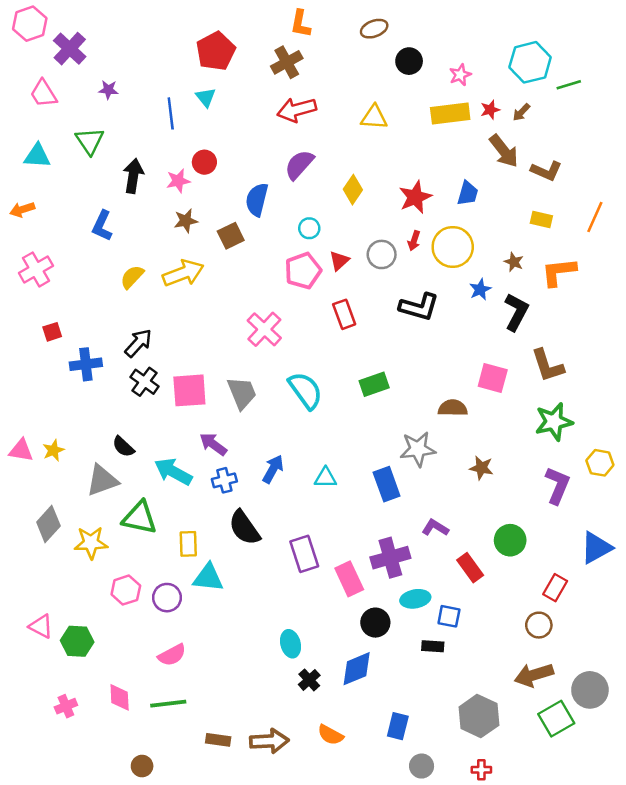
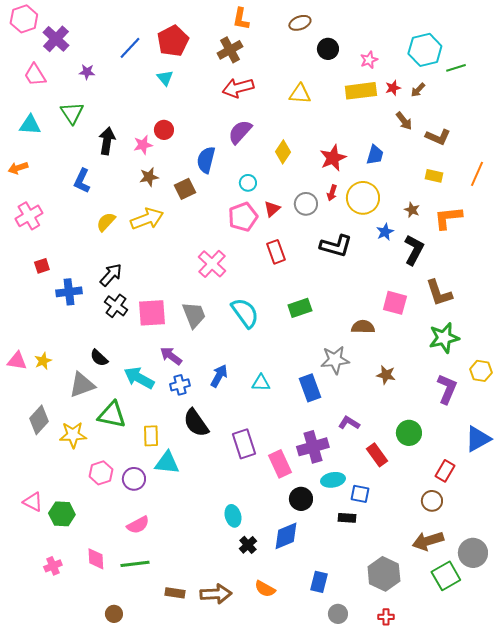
blue line: (171, 113) -> (130, 48), moved, turned 50
brown arrow: (504, 151) -> (404, 121), size x0.7

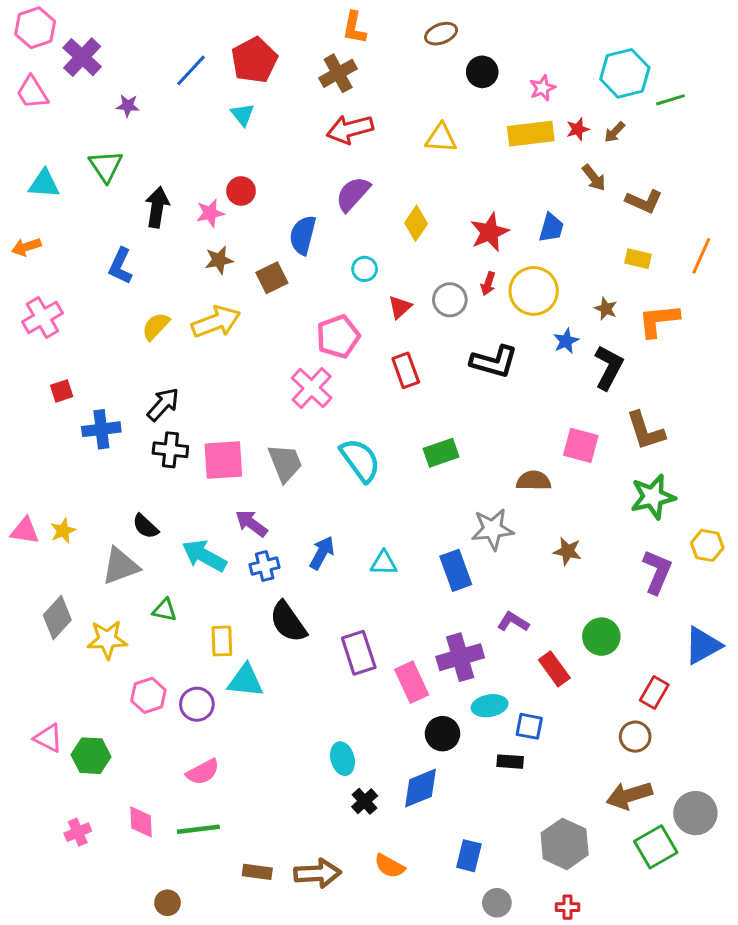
pink trapezoid: (35, 75) -> (32, 92), moved
pink pentagon: (243, 217) -> (338, 337), moved
black cross: (116, 306) -> (170, 450), turned -30
green triangle: (112, 415) -> (165, 610), size x0.6

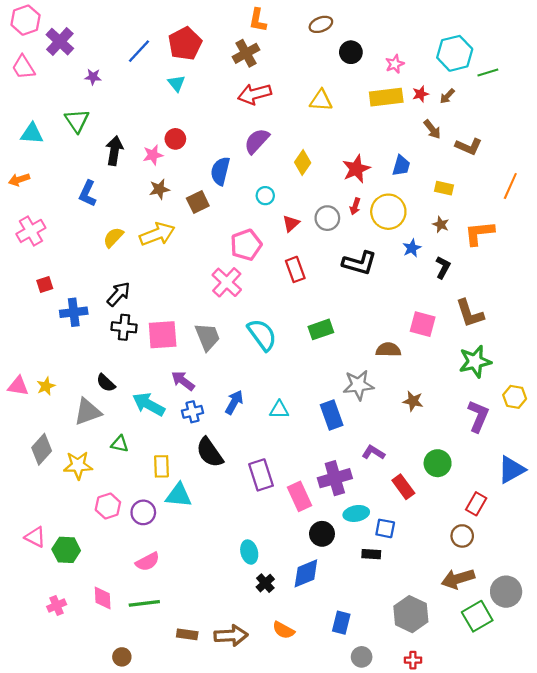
yellow rectangle: (638, 259) -> (444, 188), moved
black L-shape: (609, 367) -> (443, 267), size x0.7

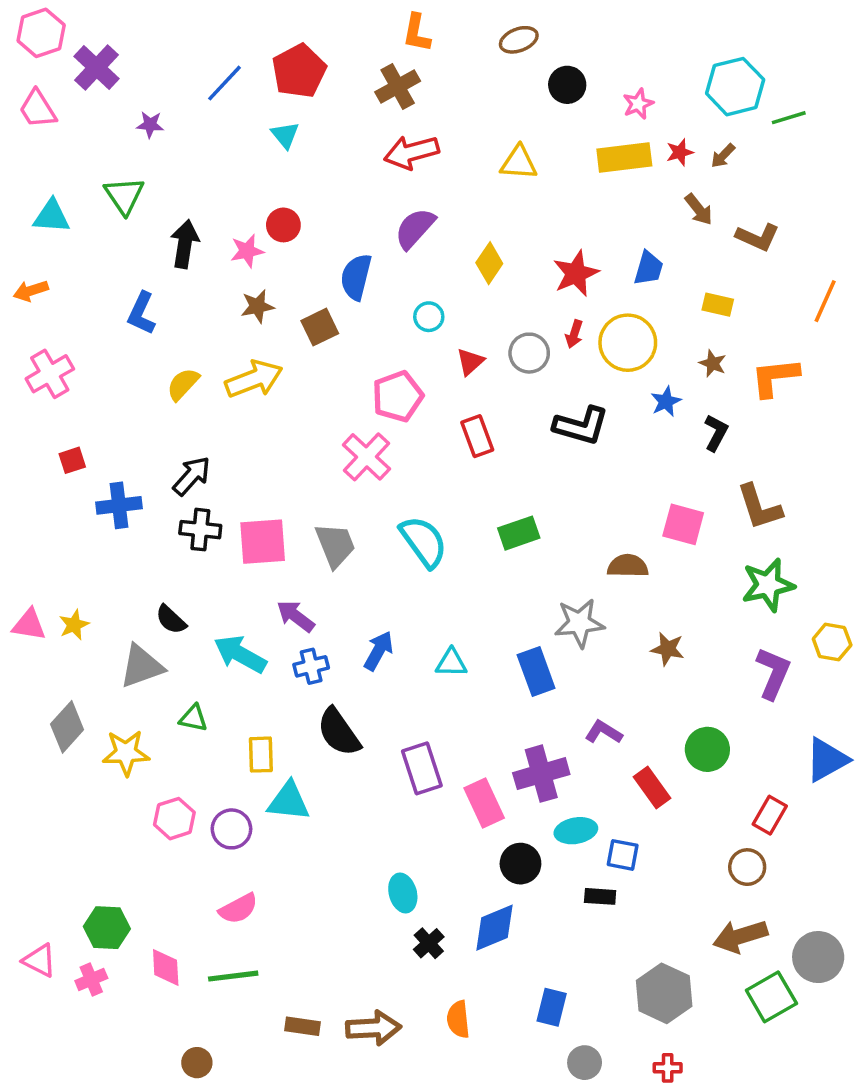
pink triangle: (35, 537) -> (39, 960), moved
green hexagon: (66, 550) -> (107, 928), moved
orange semicircle: (283, 630) -> (458, 1019), turned 55

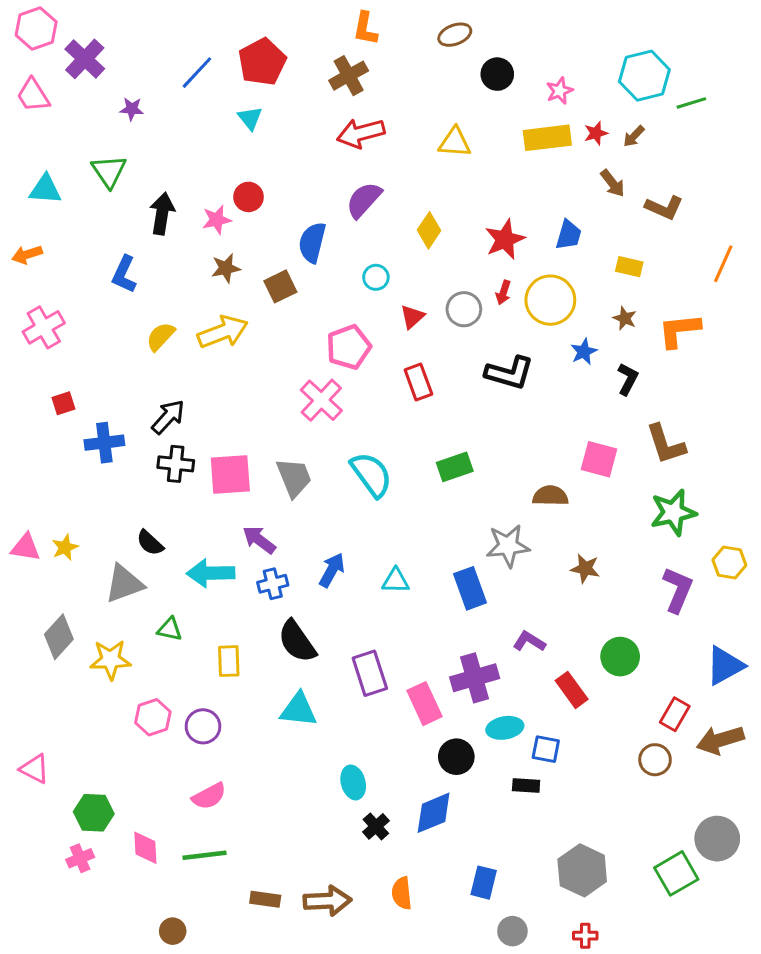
cyan arrow: (240, 654) -> (211, 573), turned -30
cyan triangle: (289, 801) -> (299, 710), moved
brown arrow: (740, 936) -> (720, 740), moved
pink triangle: (39, 960) -> (35, 769), moved

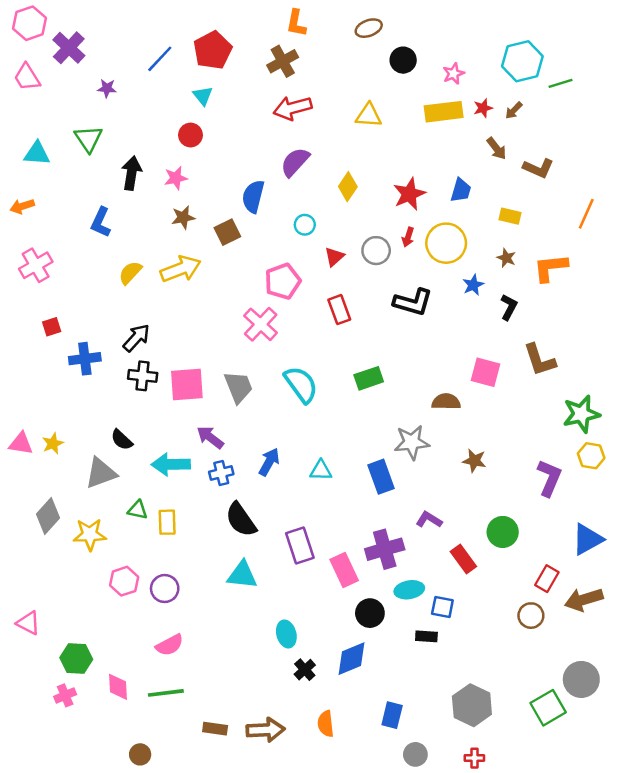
red circle: (248, 197) -> (190, 135), moved
green star: (673, 512) -> (581, 414), moved
yellow rectangle: (229, 661) -> (167, 522), moved

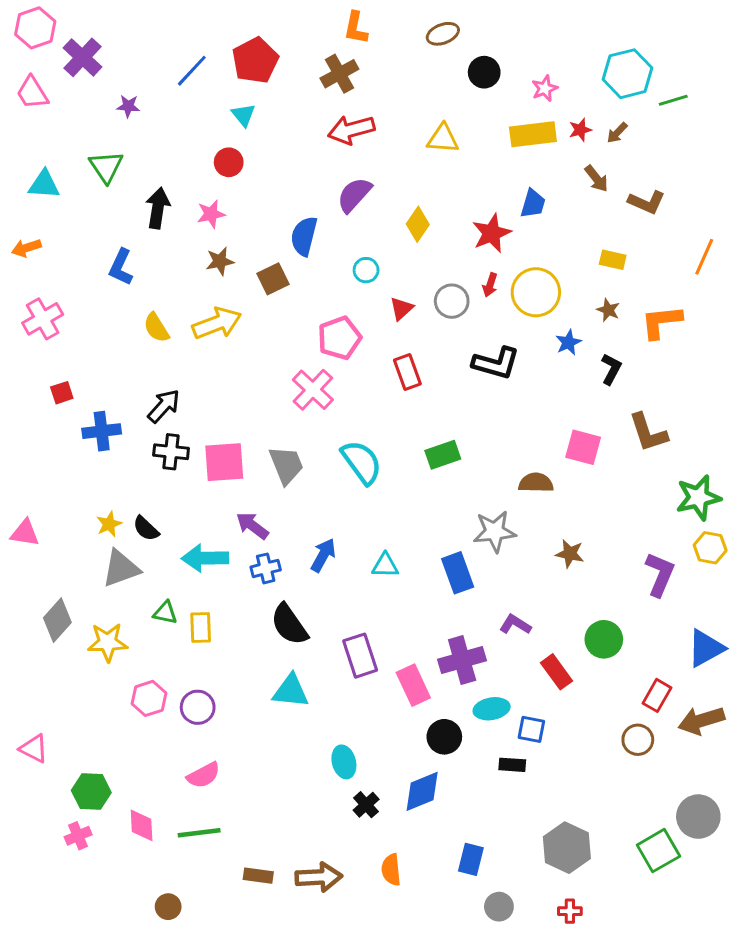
blue trapezoid: (461, 190) -> (533, 204), moved
yellow semicircle: (130, 273) -> (156, 328), turned -75
yellow star: (53, 443) -> (109, 524), moved

